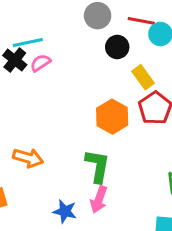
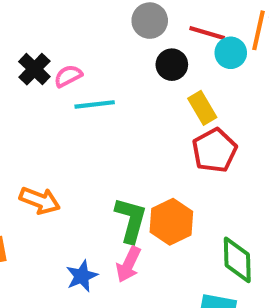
cyan line: (28, 42) -> (95, 104), moved
orange hexagon: (112, 117) -> (171, 222), moved
blue star: (65, 211) -> (82, 276), turned 30

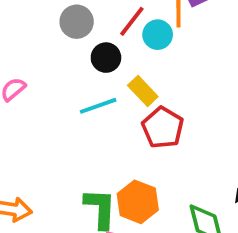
red line: (207, 33) -> (132, 21), turned -56
cyan line: (95, 104) -> (98, 106), moved

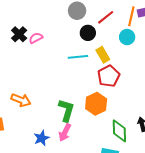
cyan circle: (158, 35) -> (127, 37), moved
orange hexagon: (138, 202) -> (96, 104), moved

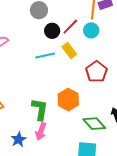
red line: (106, 17) -> (70, 27), moved
red pentagon: (109, 76) -> (96, 72), moved
green diamond: (119, 131) -> (94, 124), turned -35

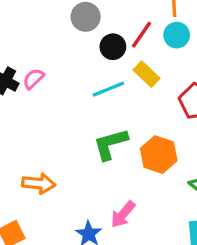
green L-shape: (40, 109) -> (110, 144), moved, turned -105
pink arrow: (41, 131) -> (123, 214), turned 30

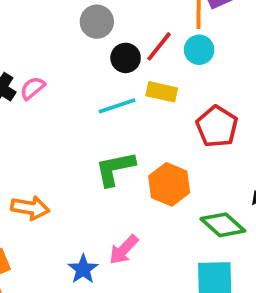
yellow rectangle: (147, 74) -> (162, 92), turned -35

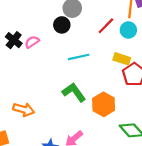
black circle: (126, 58) -> (62, 25), moved
yellow rectangle: (162, 92) -> (122, 59), moved
green L-shape: (115, 169) -> (74, 92), turned 60

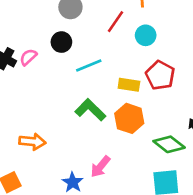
black circle: (62, 25) -> (61, 42), moved
cyan circle: (128, 30) -> (146, 35), moved
yellow rectangle: (122, 59) -> (129, 85), moved

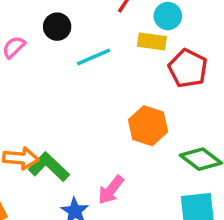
yellow rectangle: (129, 85) -> (152, 41), moved
green L-shape: (90, 110) -> (49, 167), moved

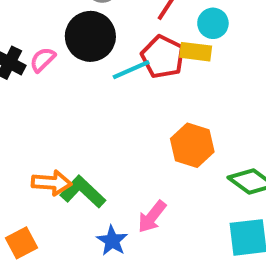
black circle: (57, 27) -> (90, 36), size x1.6
red pentagon: (188, 68) -> (163, 57), moved

